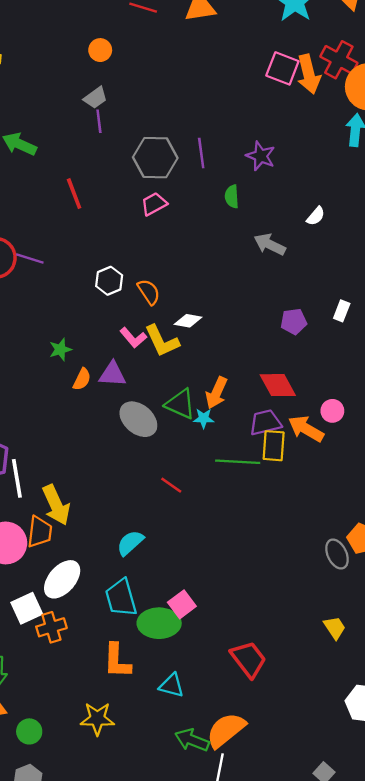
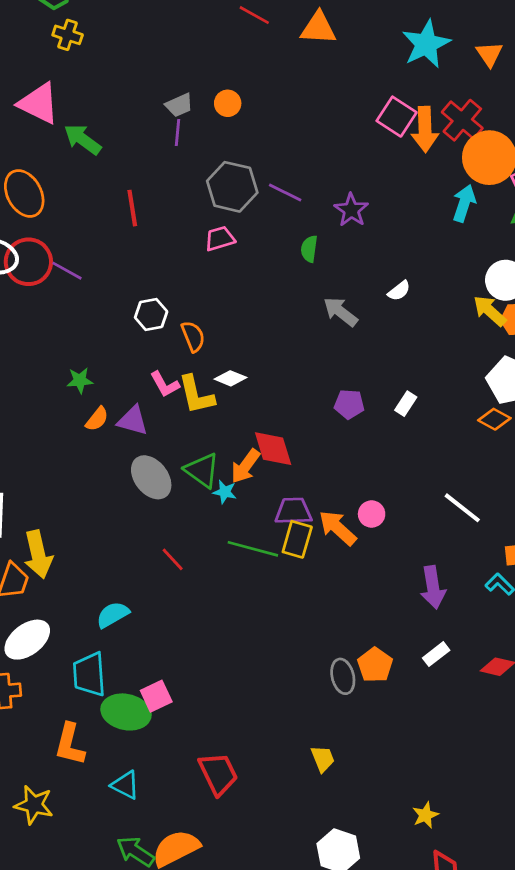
orange circle: (100, 50) -> (228, 103), moved
purple line: (201, 153) -> (285, 193), turned -68
red diamond: (278, 385) -> (273, 449), moved

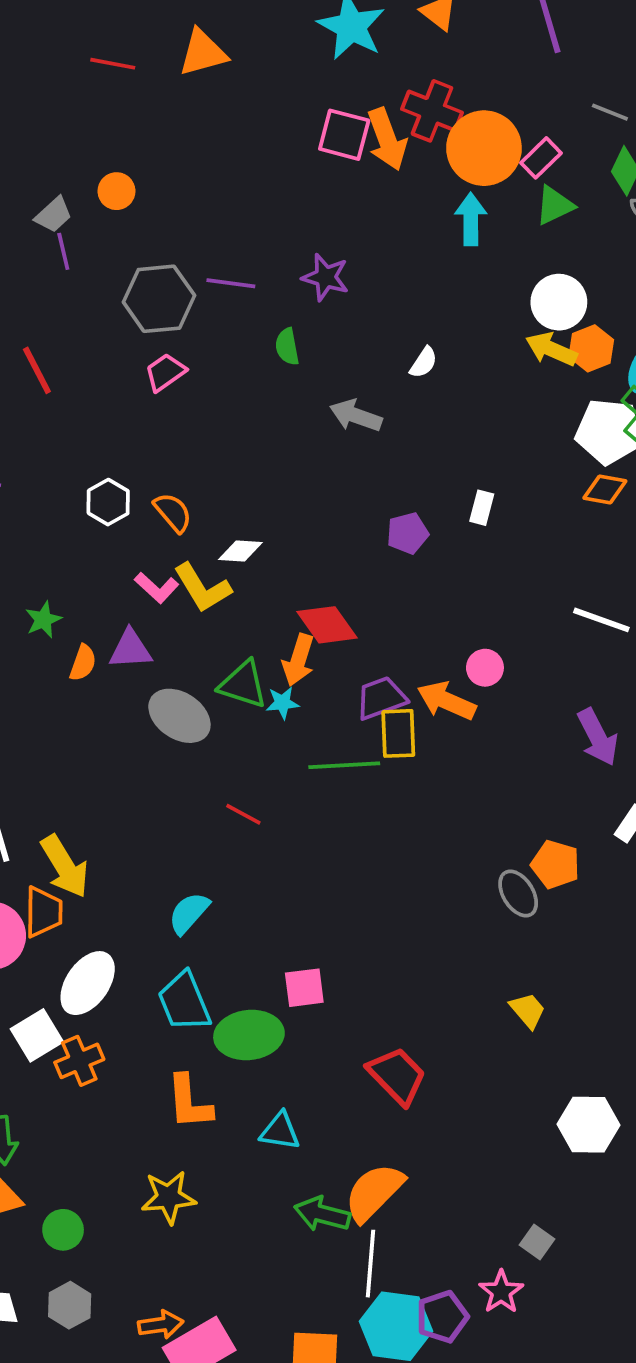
pink square: (156, 696) -> (304, 988), moved, turned 36

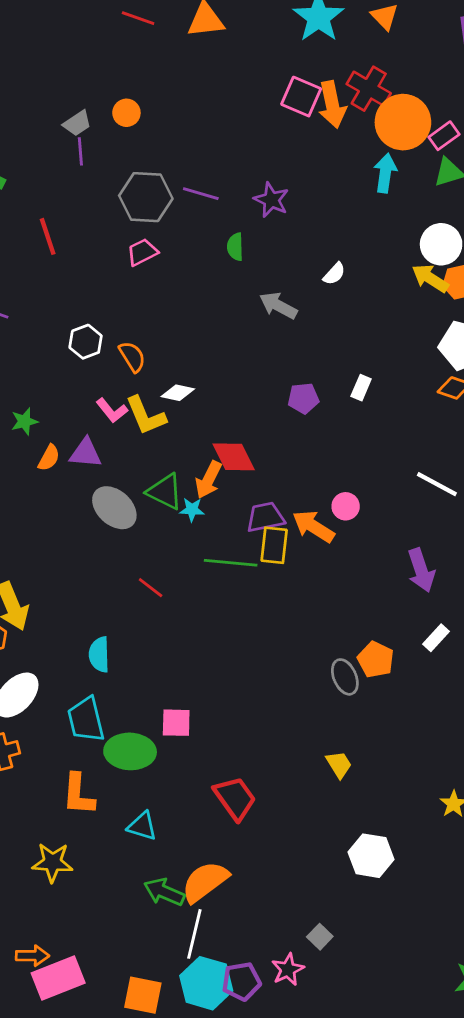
cyan semicircle: (189, 913) -> (99, 655), turned -52

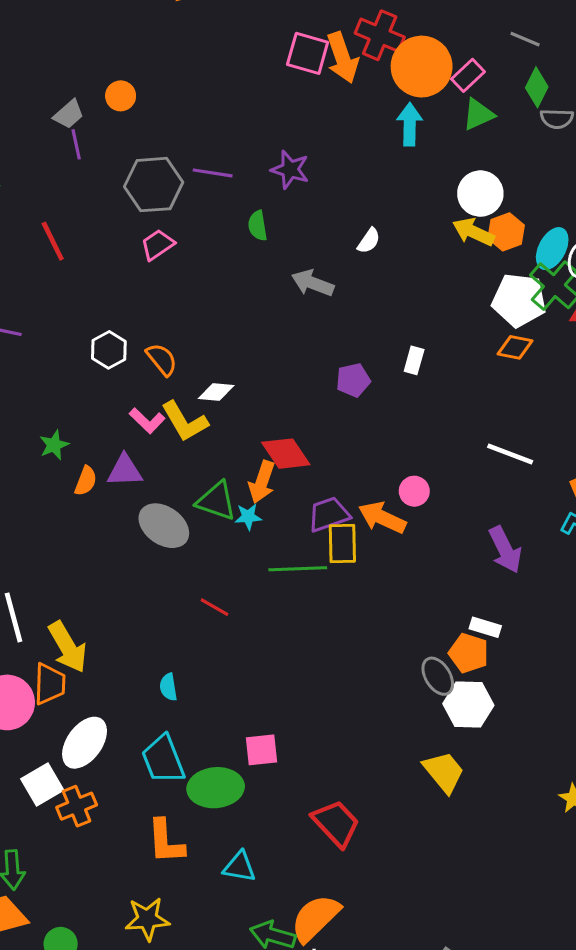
white rectangle: (436, 638) -> (485, 627), moved, turned 72
cyan semicircle: (99, 655) -> (168, 687), size x0.7
yellow trapezoid: (339, 764) -> (444, 772), size x1.4
white hexagon: (371, 856) -> (468, 705), moved

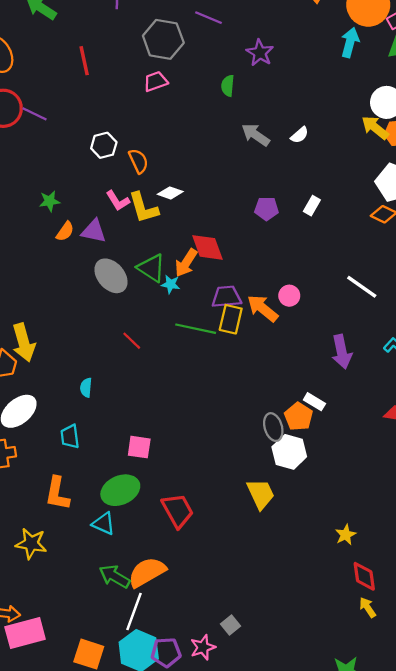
purple line: (213, 173) -> (209, 18), moved
white semicircle: (369, 241) -> (300, 135), moved
cyan trapezoid: (163, 759) -> (70, 436), size x0.7
green ellipse: (216, 788) -> (120, 490), moved, turned -33

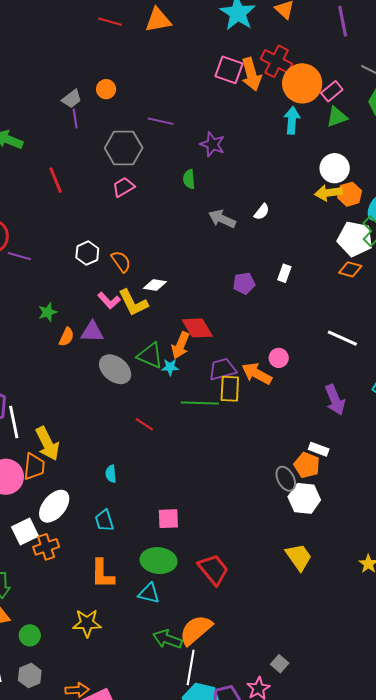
purple line: (35, 114) -> (19, 256), moved
yellow arrow: (375, 128) -> (328, 193), turned -36
green ellipse: (120, 490) -> (159, 561), turned 40
yellow trapezoid: (261, 494) -> (299, 557), moved

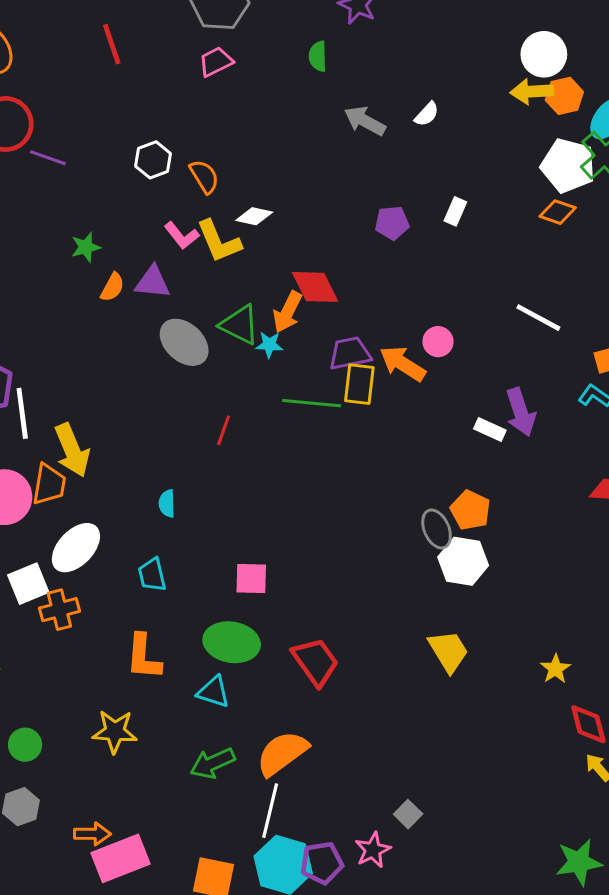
red line: (144, 424) -> (224, 430), turned 72
white rectangle: (319, 449) -> (490, 429), moved
green arrow: (167, 639) -> (213, 763), moved, turned -48

